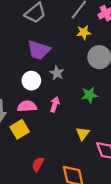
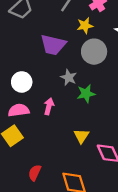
yellow star: (84, 32) -> (85, 26), moved
purple trapezoid: (39, 50) -> (53, 45), moved
gray star: (57, 73) -> (69, 77), moved

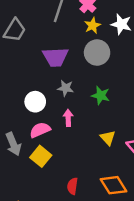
yellow star: (85, 26) -> (92, 25), moved
gray star: (69, 77) -> (66, 88), moved
green star: (86, 94) -> (101, 95), turned -30

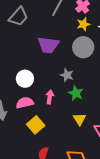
gray star: (66, 88) -> (67, 75), moved
green star: (101, 95) -> (76, 93), moved
yellow square: (41, 156) -> (36, 125), moved

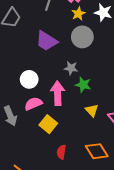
purple trapezoid: (48, 45) -> (47, 41), turned 35
pink arrow: (50, 97) -> (58, 93), size x1.6

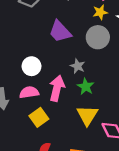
yellow triangle: (92, 110) -> (87, 115), size x1.5

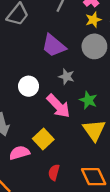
gray star: (78, 66) -> (67, 77), moved
pink arrow: (57, 88) -> (58, 106), turned 130
pink semicircle: (29, 92) -> (19, 153), moved

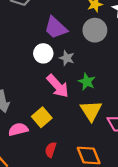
white circle: (29, 86) -> (43, 53), moved

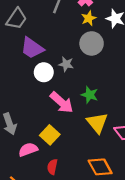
purple trapezoid: (56, 28) -> (32, 48), moved
gray star: (67, 58) -> (66, 64), moved
red semicircle: (51, 150) -> (52, 167), moved

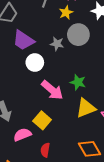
yellow star: (89, 18) -> (66, 13), moved
gray star: (66, 64) -> (57, 44), moved
yellow triangle: (97, 123) -> (86, 108), turned 50

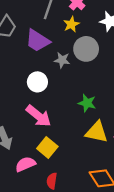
purple trapezoid: (23, 40) -> (38, 41), moved
pink arrow: (52, 90) -> (38, 116), moved
yellow triangle: (86, 108) -> (97, 132), turned 35

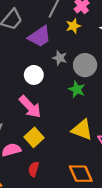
purple trapezoid: (38, 41) -> (40, 36), turned -75
gray circle: (86, 49) -> (85, 65), moved
green star: (87, 103) -> (77, 89), moved

